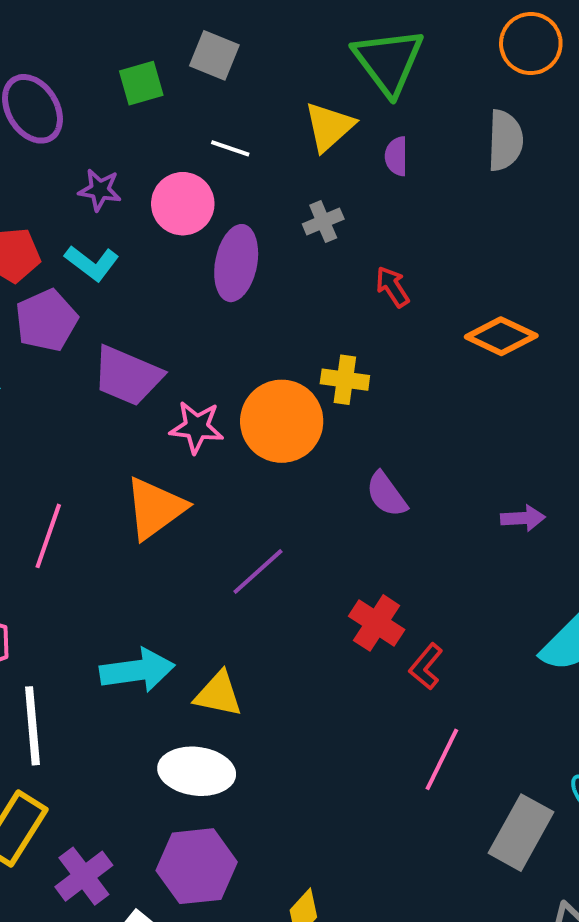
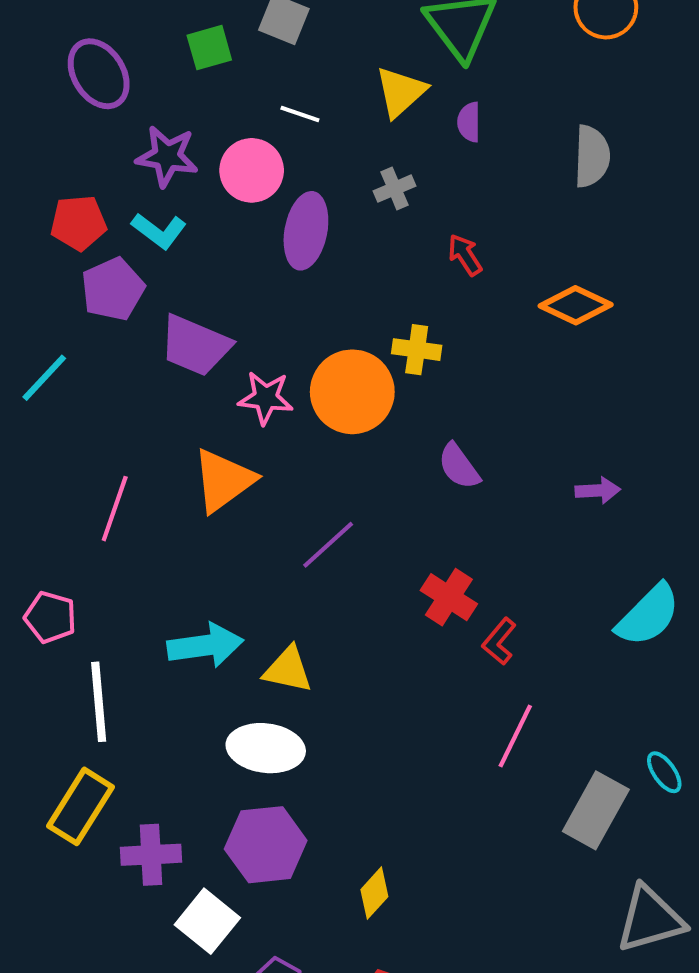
gray semicircle: (505, 140) -> (592, 156), moved
purple star: (100, 190) -> (167, 156), size x1.4
purple cross: (84, 876) -> (151, 855), turned 34

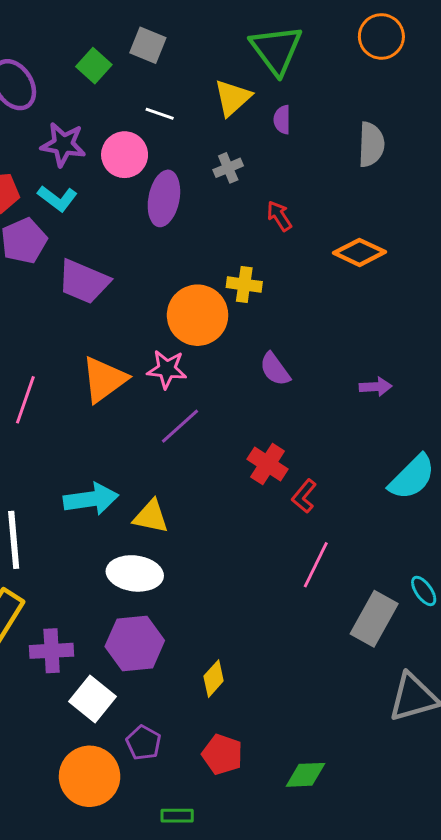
green square: (209, 48) -> (94, 66), turned -32
pink star: (266, 398) -> (167, 369), moved

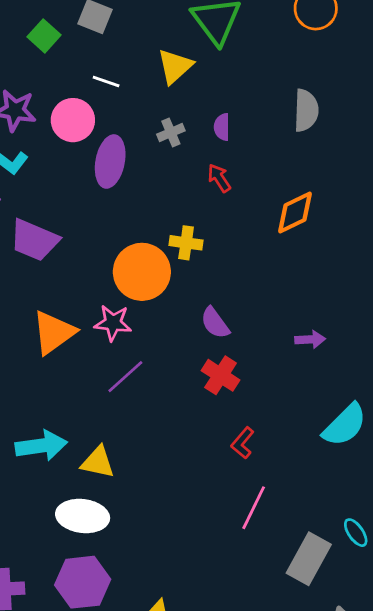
purple semicircle: (282, 120) -> (222, 127), moved
orange diamond: (359, 252) -> (295, 213), turned -51
red cross: (268, 464) -> (221, 375), moved

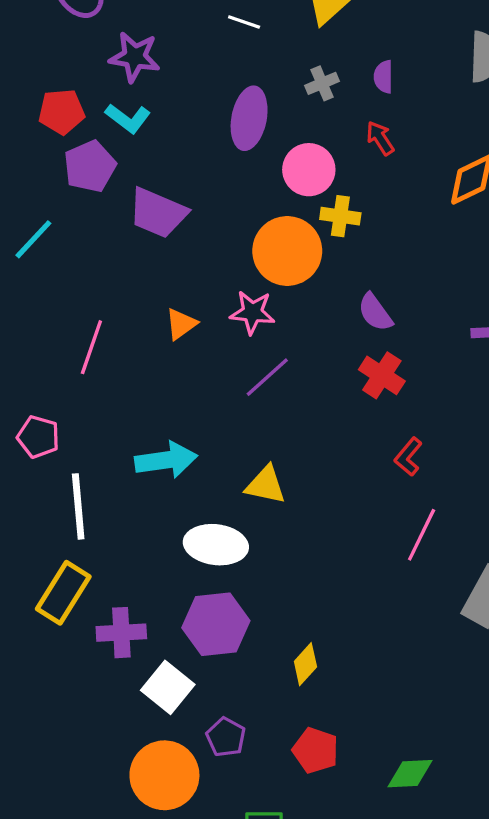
pink circle: (73, 120) -> (309, 170), moved
orange triangle: (54, 333) -> (181, 324), size x0.6
yellow triangle: (98, 462) -> (266, 485), moved

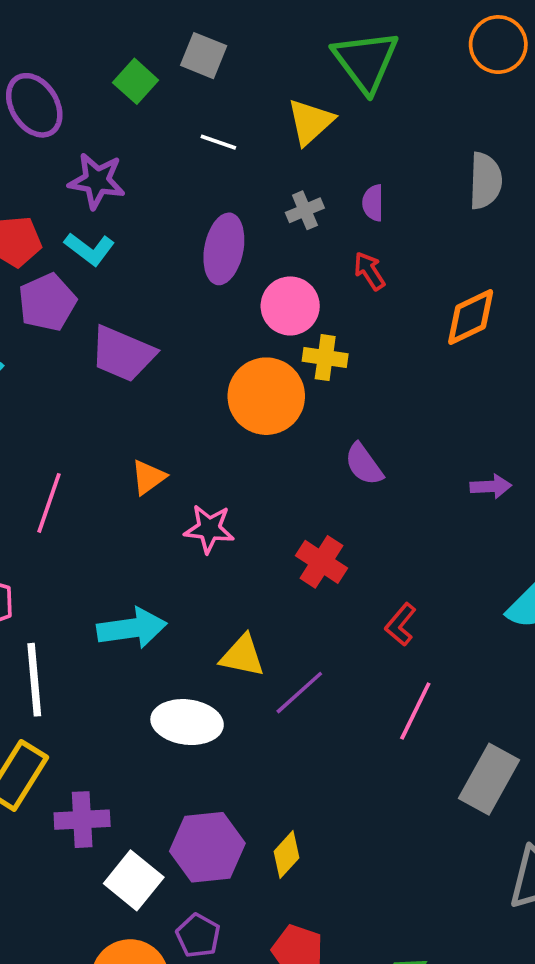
pink star: (252, 312) -> (209, 529), moved
red cross: (382, 375) -> (321, 562), moved
purple line: (267, 377) -> (299, 693), moved
purple hexagon: (216, 624) -> (207, 847), moved

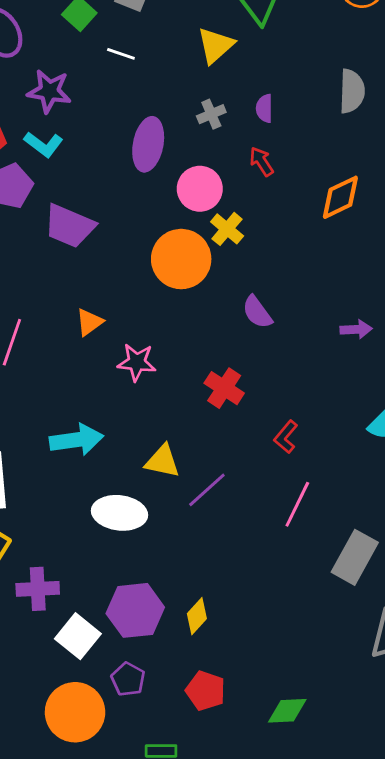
white line: (218, 142) -> (121, 54), moved
yellow cross: (325, 358) -> (227, 229), turned 32

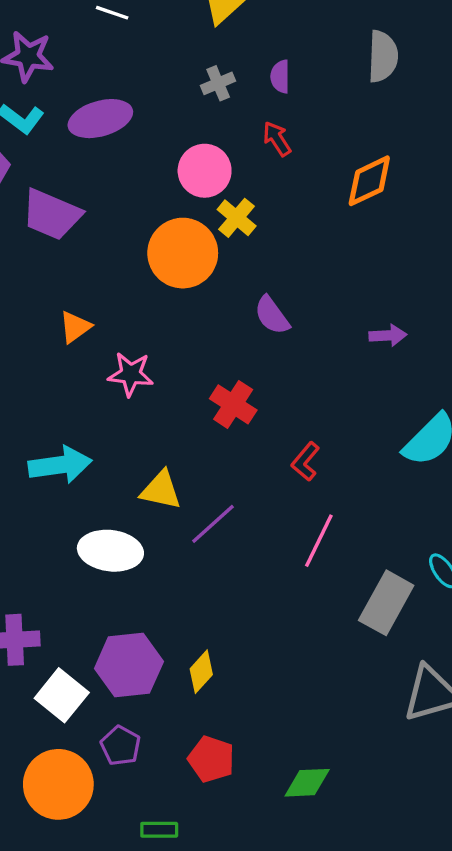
purple ellipse: (148, 144) -> (100, 119), moved, turned 63

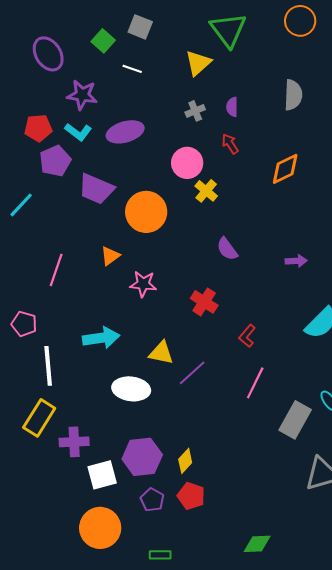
orange circle: (183, 253) -> (146, 212), moved
white square: (62, 695) -> (102, 475), turned 36
purple pentagon: (121, 746) -> (152, 500), moved
red pentagon: (211, 759) -> (191, 496), moved
green diamond: (307, 783) -> (257, 544), moved

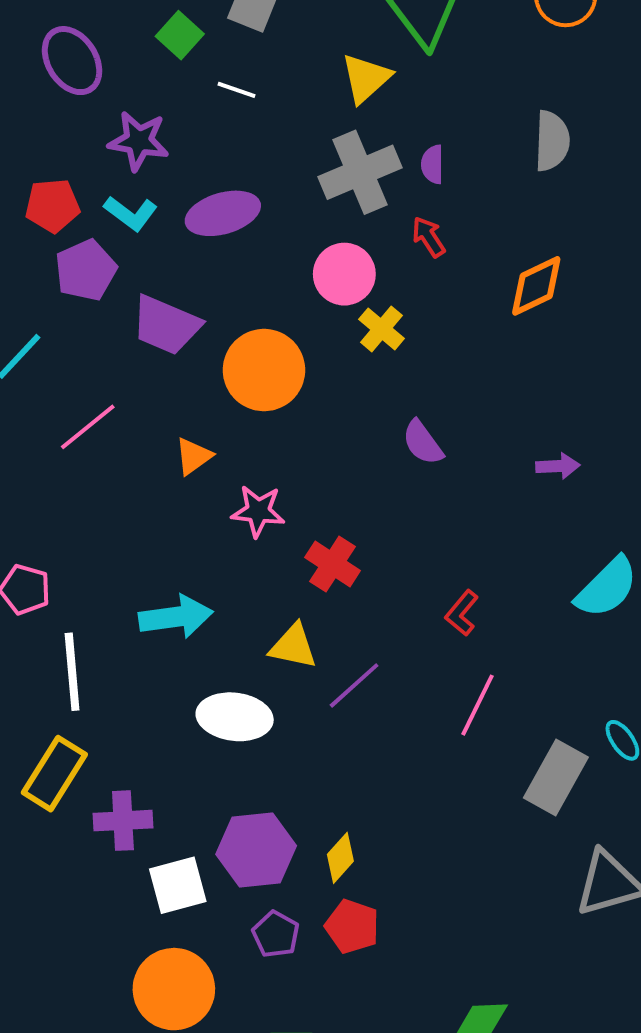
gray cross: (195, 111) -> (360, 172), size x2.0
pink line: (56, 270) -> (88, 427), moved, turned 32
red cross: (204, 302) -> (333, 564), moved

